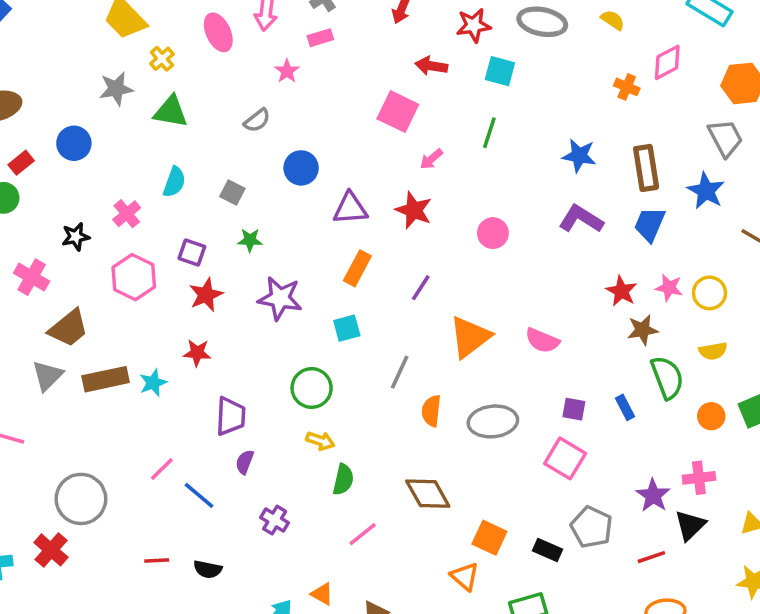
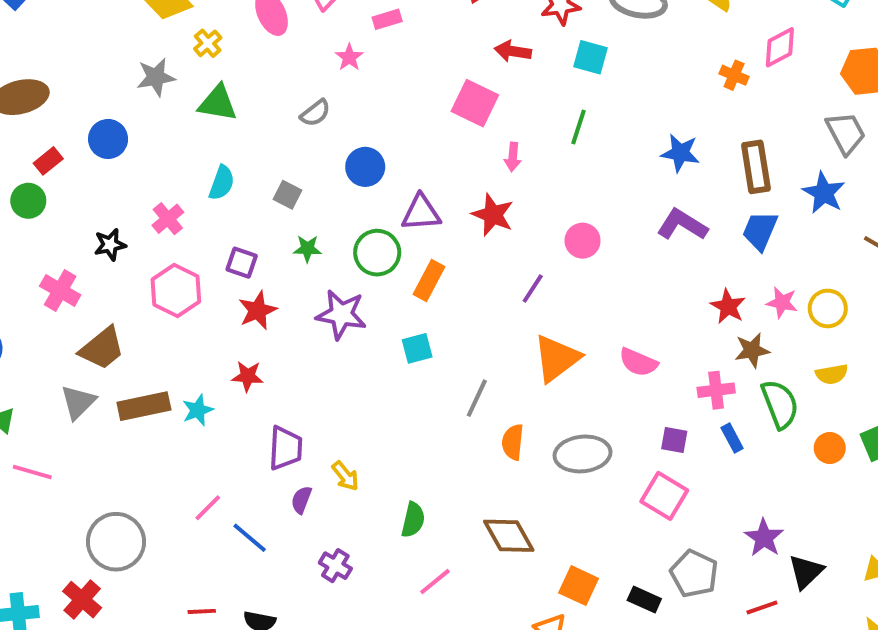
pink arrow: (431, 159) -> (513, 157), turned -45
purple line: (421, 288) -> (533, 289), moved
green circle: (312, 388) -> (377, 253), moved
yellow arrow: (320, 441) -> (345, 476), moved, turned 32
pink cross: (699, 478) -> (716, 390), moved

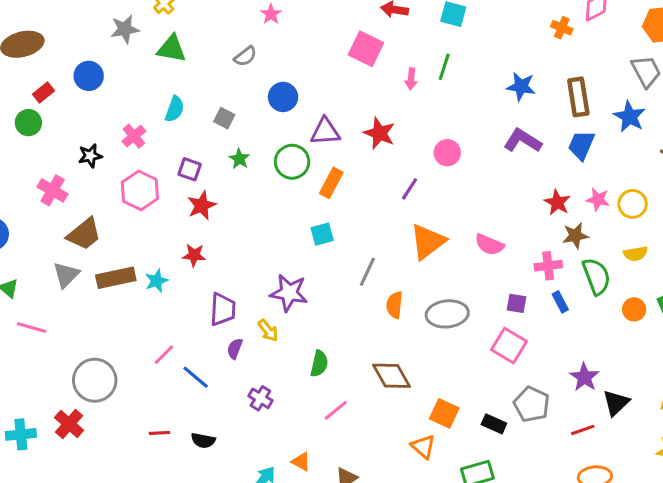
pink arrow: (513, 157) -> (411, 79), moved
green star: (307, 249) -> (239, 159), turned 30
purple star: (341, 314) -> (289, 293), moved

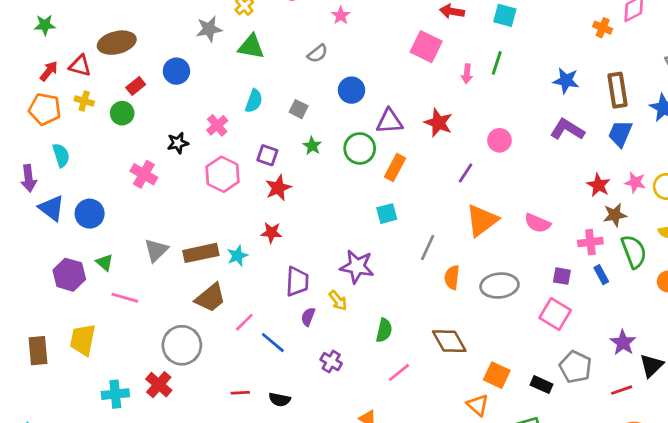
brown trapezoid: (84, 234) -> (210, 298), moved

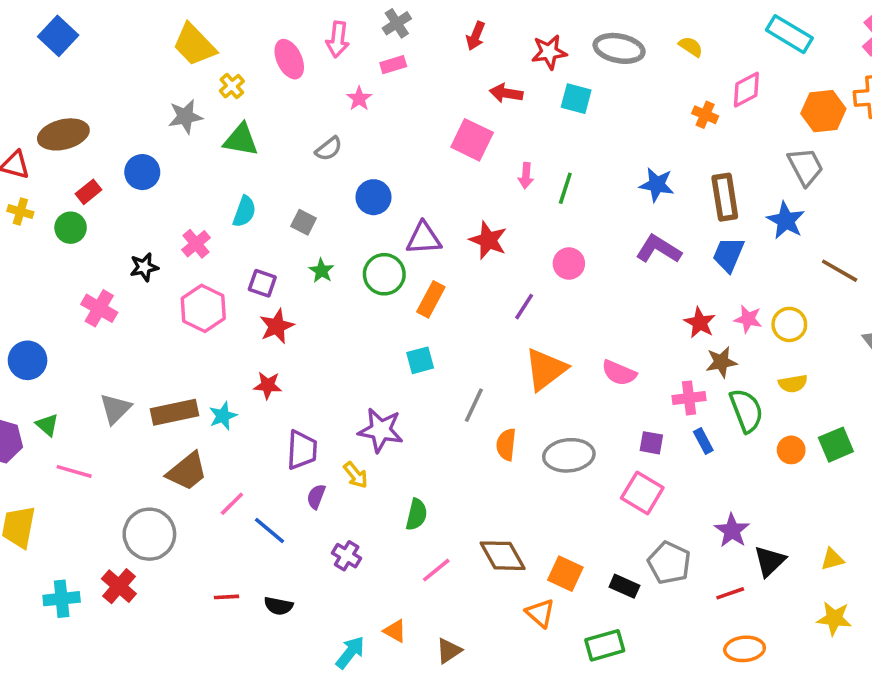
green line: (497, 63) -> (565, 188), moved
brown diamond: (449, 341) -> (503, 556), moved

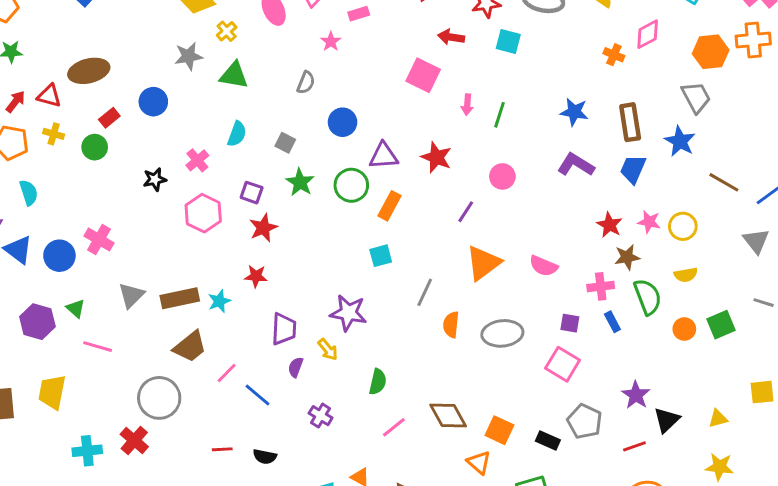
gray semicircle: (329, 149) -> (306, 83), turned -30
green star: (322, 271) -> (300, 182), size x1.4
pink cross: (99, 308) -> (99, 240), moved

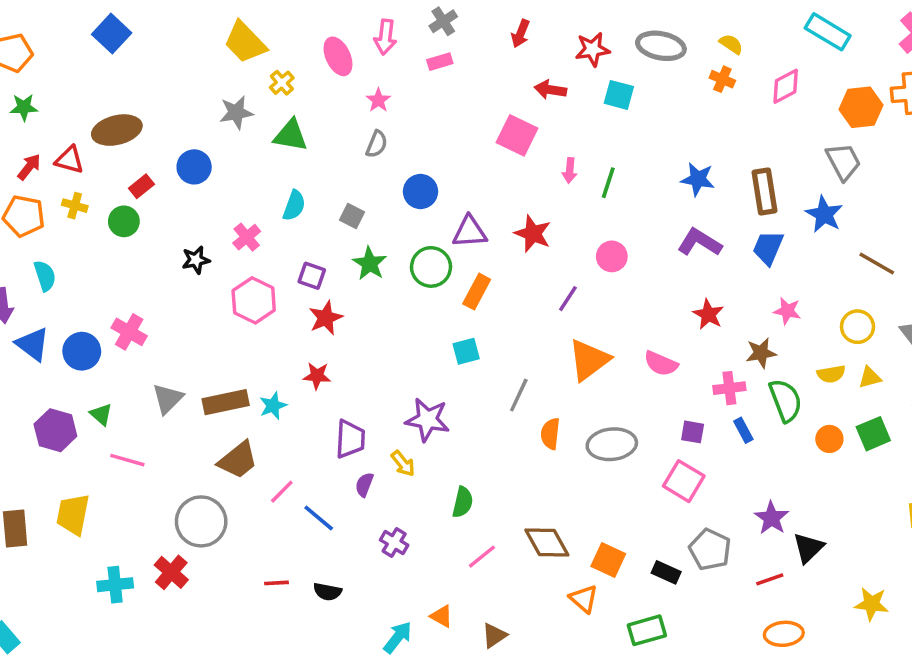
pink star: (331, 42) -> (378, 100), moved
orange cross: (614, 55) -> (722, 79), moved
red star: (609, 225) -> (708, 314), moved
yellow circle: (683, 226) -> (857, 327), moved
yellow triangle: (718, 418) -> (870, 378), moved

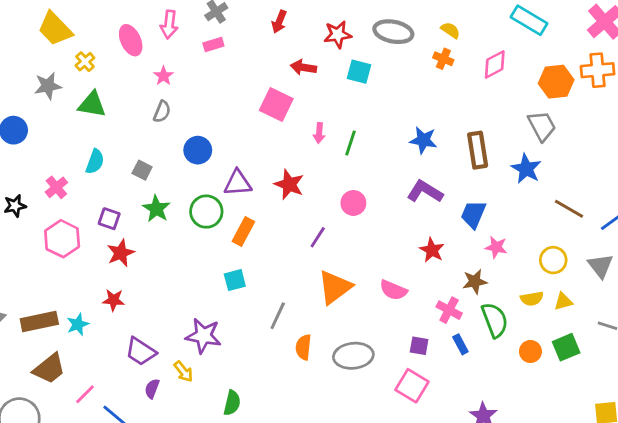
blue trapezoid: (768, 248) -> (473, 214), moved
pink cross: (729, 388) -> (449, 310), turned 35
purple trapezoid: (350, 439) -> (141, 351), turned 120

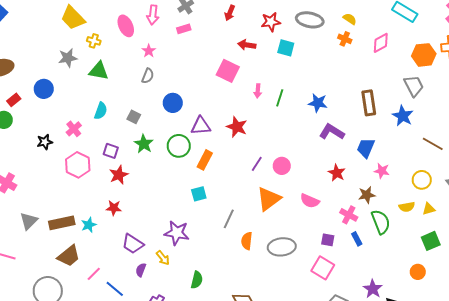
yellow cross: (85, 62) -> (94, 41), turned -32
blue star: (423, 140) -> (318, 103), moved
pink circle: (353, 203) -> (282, 166), moved
orange circle: (530, 351) -> (418, 272), moved

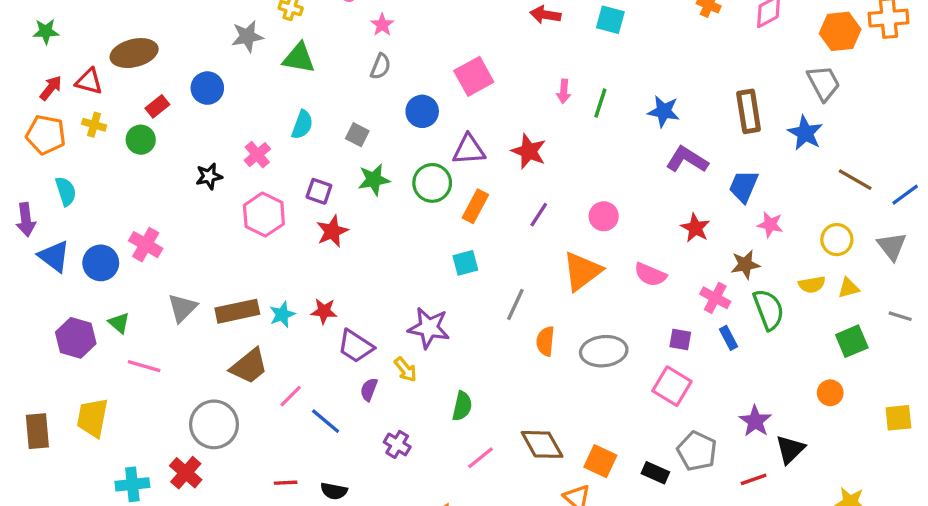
pink square: (228, 71) -> (474, 76), moved, turned 35
green star: (144, 144) -> (374, 180), turned 30
purple line: (257, 164) -> (539, 215), moved
red star: (114, 208) -> (324, 311), moved

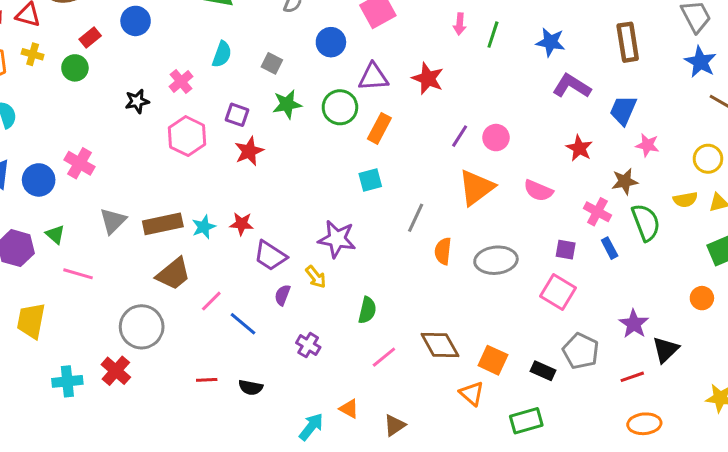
blue star: (805, 133) -> (700, 62), moved
purple line: (539, 215) -> (460, 136), moved

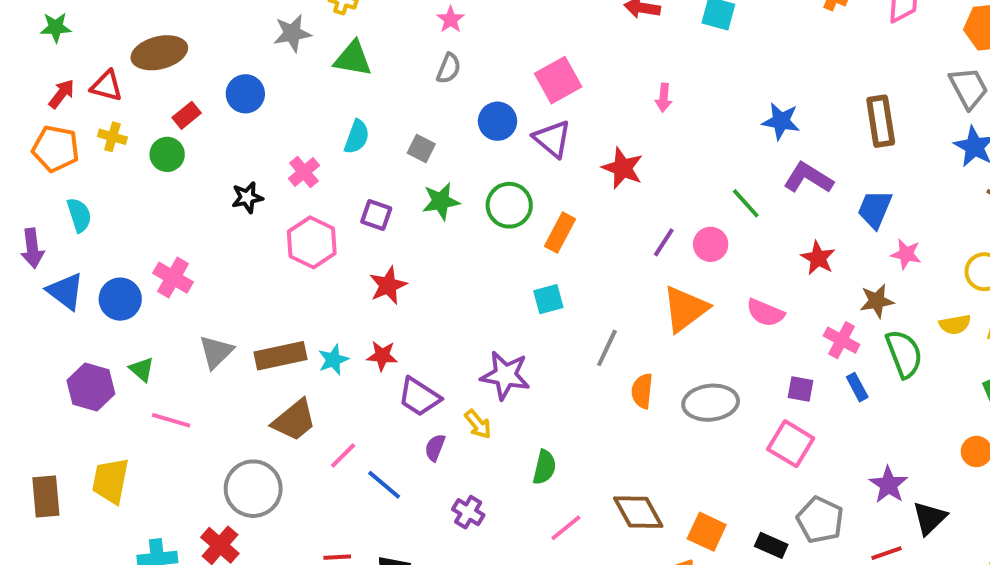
green line: (493, 35) -> (746, 203), moved, turned -60
purple triangle: (373, 77) -> (552, 139), moved, turned 44
red star: (249, 151) -> (388, 285), moved

